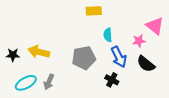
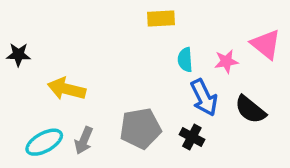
pink star: (139, 41) -> (226, 61), moved
black star: (13, 55) -> (18, 55), moved
gray pentagon: (84, 58) -> (140, 128), moved

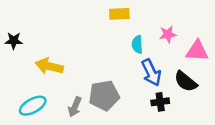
pink triangle: (266, 44) -> (197, 51), moved, turned -35
pink star: (226, 61) -> (168, 34), moved
black cross: (192, 137) -> (160, 102), moved, turned -36
gray arrow: (84, 140) -> (75, 107), moved

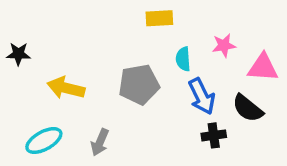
gray pentagon: (104, 95) -> (139, 84), moved

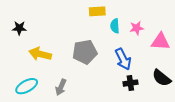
black star: (18, 54) -> (19, 28), moved
cyan semicircle: (183, 59) -> (115, 26), moved
black semicircle: (248, 108) -> (162, 78), moved

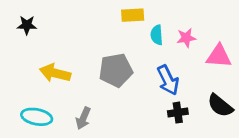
black star: (19, 28) -> (27, 25), moved
cyan ellipse: (27, 86) -> (37, 117), turned 40

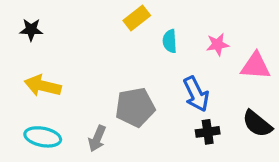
yellow rectangle: (133, 15) -> (137, 18), moved, turned -35
cyan semicircle: (157, 35) -> (170, 41), moved
gray pentagon: (116, 70) -> (135, 107), moved
yellow arrow: (55, 73) -> (43, 86), moved

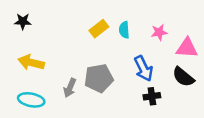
yellow rectangle: (137, 18) -> (99, 29), moved
black semicircle: (257, 124) -> (183, 77), moved
gray arrow: (97, 139) -> (70, 88), moved

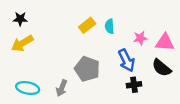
pink star: (159, 32) -> (140, 38), moved
yellow arrow: (31, 62) -> (22, 43), moved, turned -45
gray pentagon: (99, 78) -> (87, 69), turned 30
gray arrow: (70, 88) -> (62, 88), moved

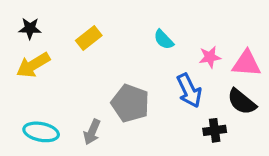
yellow rectangle: (87, 25) -> (89, 38), moved
cyan semicircle: (109, 26) -> (164, 40), turned -40
black cross: (134, 85) -> (215, 130), moved

